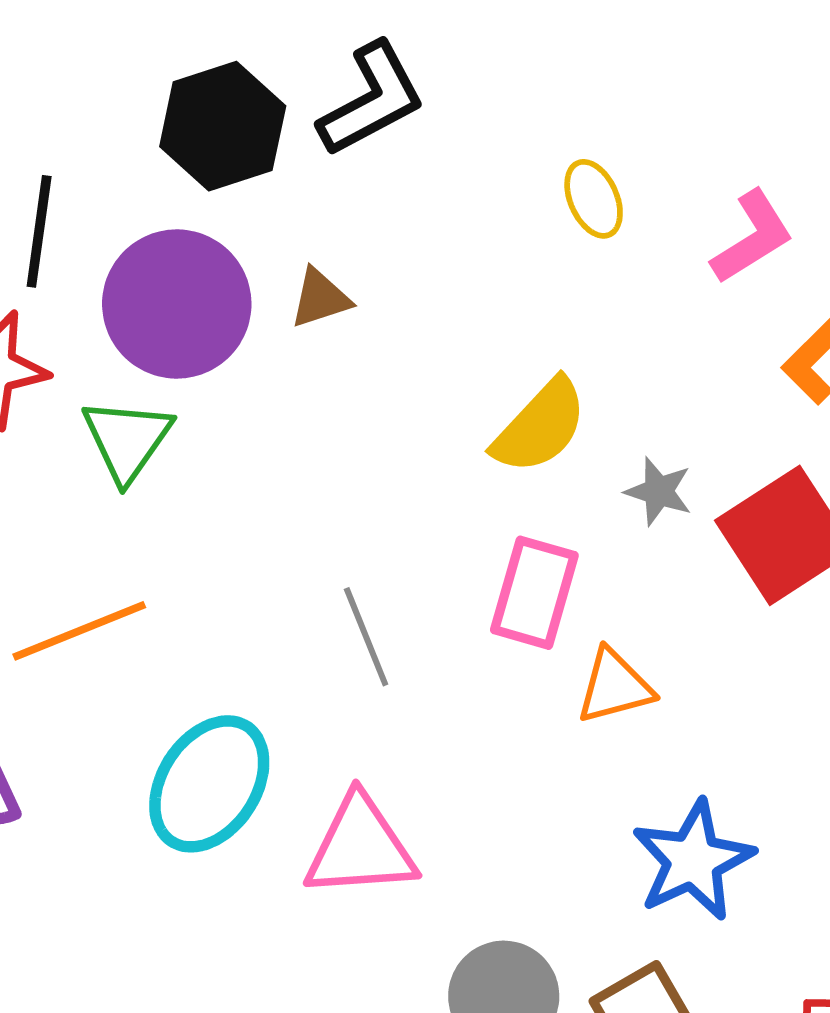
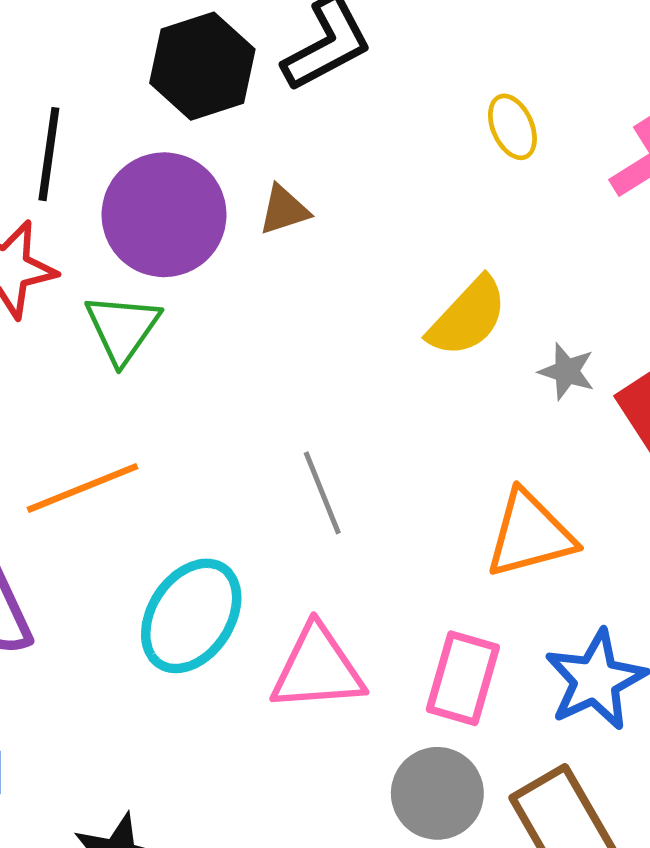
pink rectangle: (534, 593) -> (463, 678), moved
orange triangle: (615, 686) -> (530, 534), size x1.4

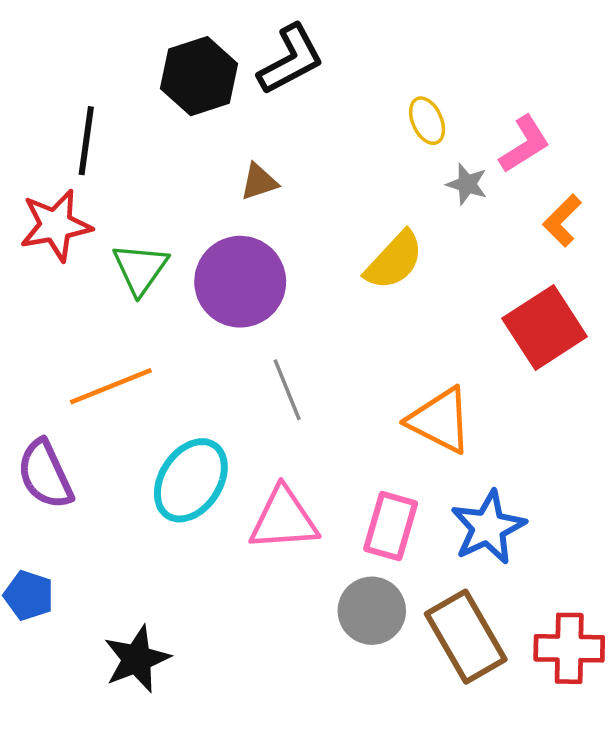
purple circle: (164, 215) -> (240, 282), moved
gray star: (567, 371) -> (467, 184), moved
orange triangle: (530, 534) -> (440, 420), turned 42

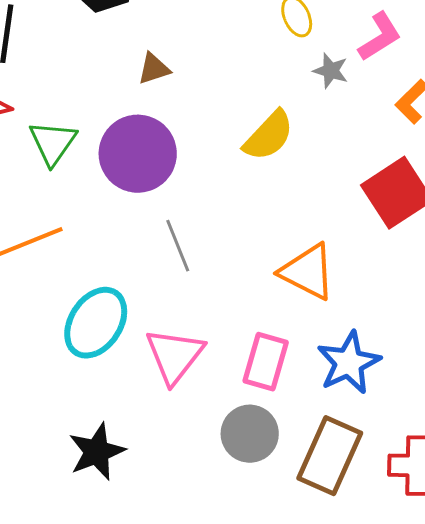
pink triangle: (284, 519) -> (175, 356), turned -48
brown rectangle: (466, 637) -> (330, 456), turned 54
black star: (137, 659) -> (97, 452), moved

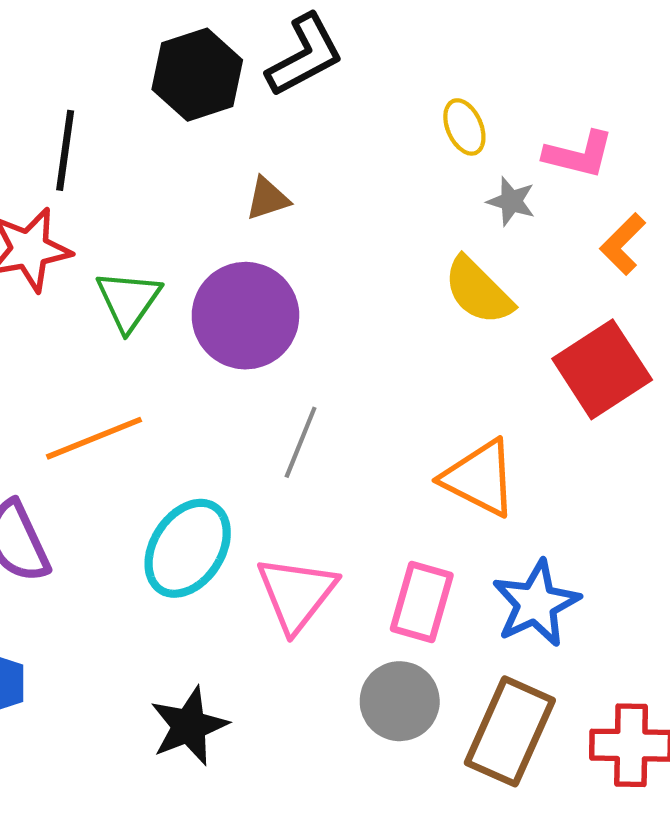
pink L-shape: (380, 37) -> (579, 155), turned 46
yellow semicircle: (269, 136) -> (478, 291), moved, turned 92
gray line: (178, 246) -> (301, 442), turned 44

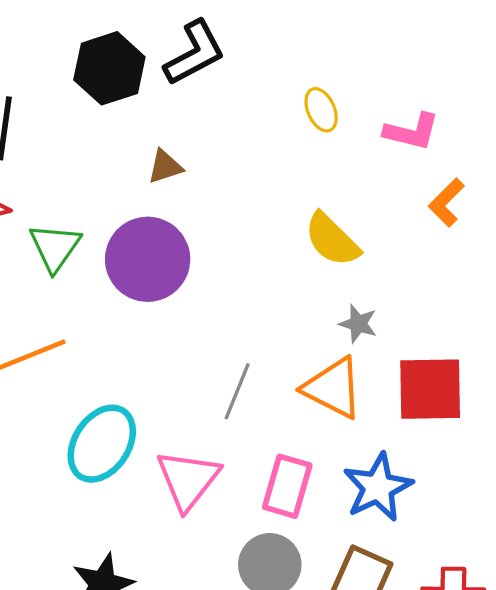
gray star: (511, 201) -> (358, 324), moved
red square: (602, 369) -> (430, 389), moved, turned 32
gray line: (301, 442) -> (237, 391), moved

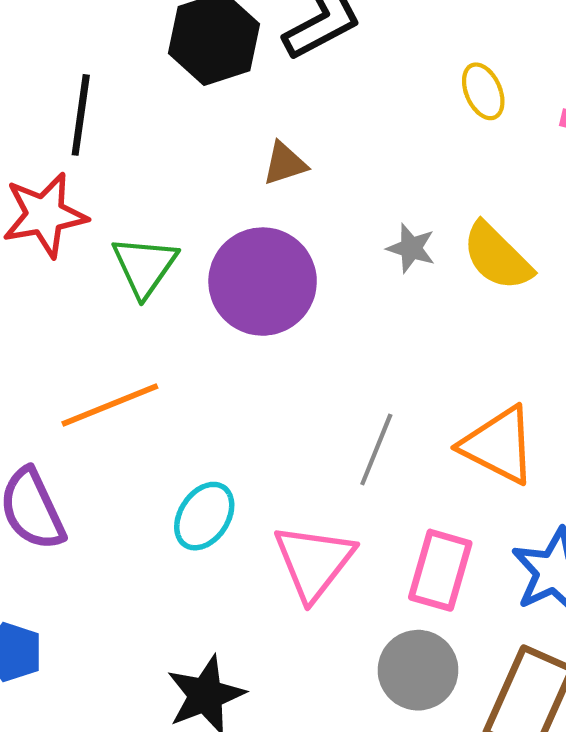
gray star: (358, 324) -> (411, 248), moved
cyan ellipse: (102, 444) -> (204, 516), size x0.7

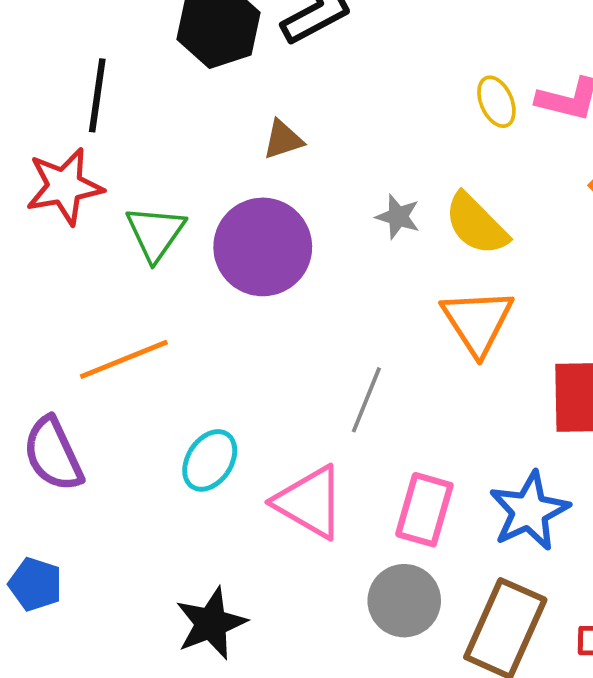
yellow ellipse: (483, 91) -> (496, 102), moved
orange triangle: (499, 445) -> (477, 321), moved, turned 30
pink triangle: (314, 562) -> (309, 502), turned -38

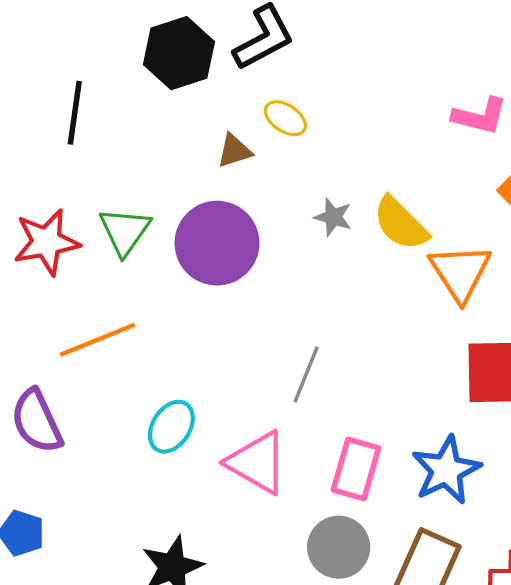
yellow ellipse: (496, 102) -> (285, 118), moved, turned -33
red star: (64, 186) -> (46, 242), moved
orange triangle: (477, 321) -> (460, 272), moved

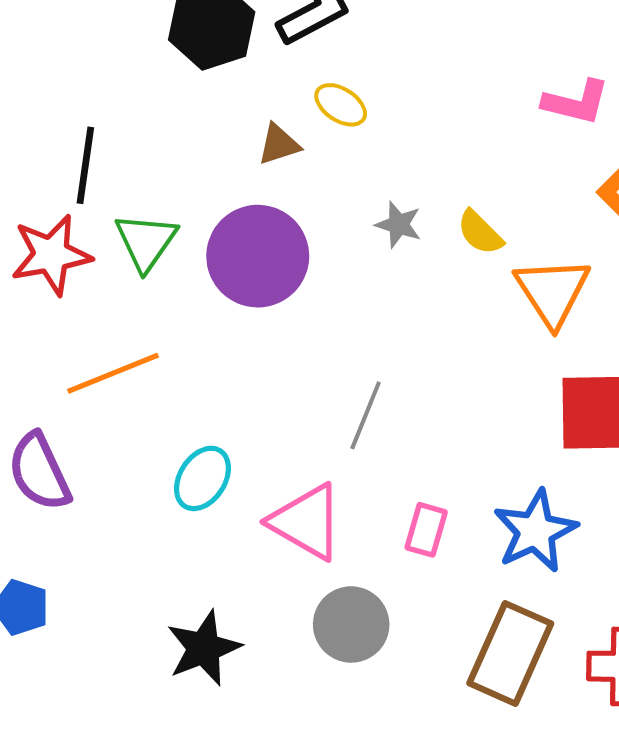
black line: (75, 113) -> (85, 165), moved
yellow semicircle: (401, 224) -> (480, 232), size x0.7
pink rectangle: (356, 469) -> (426, 530), size x0.7
gray circle: (339, 547) -> (351, 624), moved

